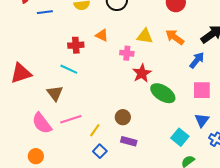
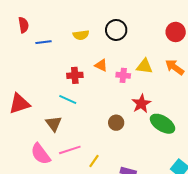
pink cross: (127, 53) -> (123, 75), moved
brown circle: (123, 117) -> (116, 123), moved

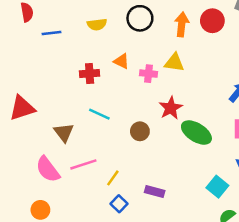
orange arrow: (175, 67) -> (182, 24), moved, turned 60
cyan line: (68, 100) -> (99, 114), moved

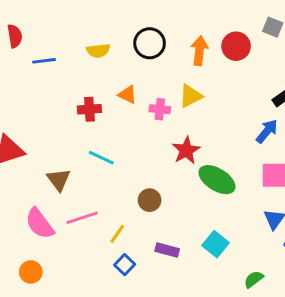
yellow triangle: (174, 62) -> (191, 96), turned -35
brown circle: (140, 131) -> (150, 200), moved
cyan square: (217, 187) -> (216, 244), moved

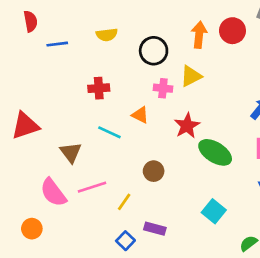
black circle: (150, 43) -> (154, 51), moved
orange triangle: (128, 95) -> (140, 115), moved
purple rectangle: (167, 250) -> (155, 229), moved
blue square: (125, 265) -> (125, 241), moved
orange circle: (31, 272) -> (32, 229), moved

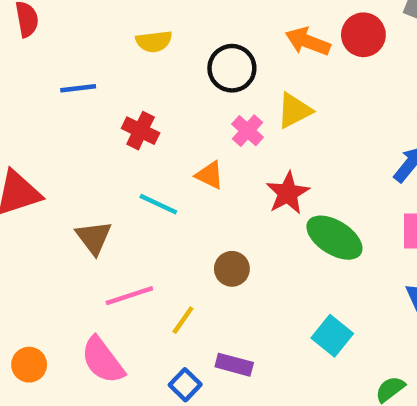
orange arrow: (199, 35) -> (308, 41), turned -75
blue line: (57, 44) -> (78, 88), moved
red cross: (99, 88) -> (141, 131), turned 30
pink cross: (163, 88) -> (248, 131), turned 36
pink semicircle: (53, 193) -> (103, 360), moved

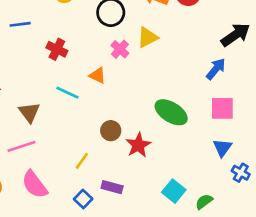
red star: (288, 193) -> (138, 145), moved
pink line: (129, 296) -> (21, 146), moved
cyan square: (332, 336) -> (174, 191), moved

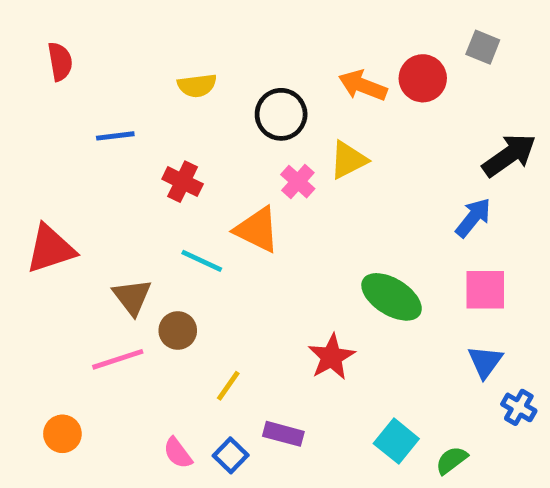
orange triangle: (98, 76) -> (257, 230), size x1.5
brown circle: (111, 131) -> (178, 331), moved
pink semicircle: (35, 185) -> (178, 453), moved, size x0.6

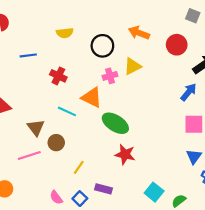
red circle: (423, 78) -> (177, 45), moved
pink cross: (298, 182) -> (110, 76), turned 32
green ellipse: (392, 297) -> (115, 123), moved
red star: (331, 357) -> (125, 154), turned -30

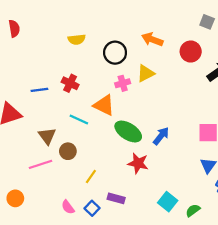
blue line: (28, 55) -> (39, 90), moved
blue arrow: (188, 92) -> (161, 136), moved

